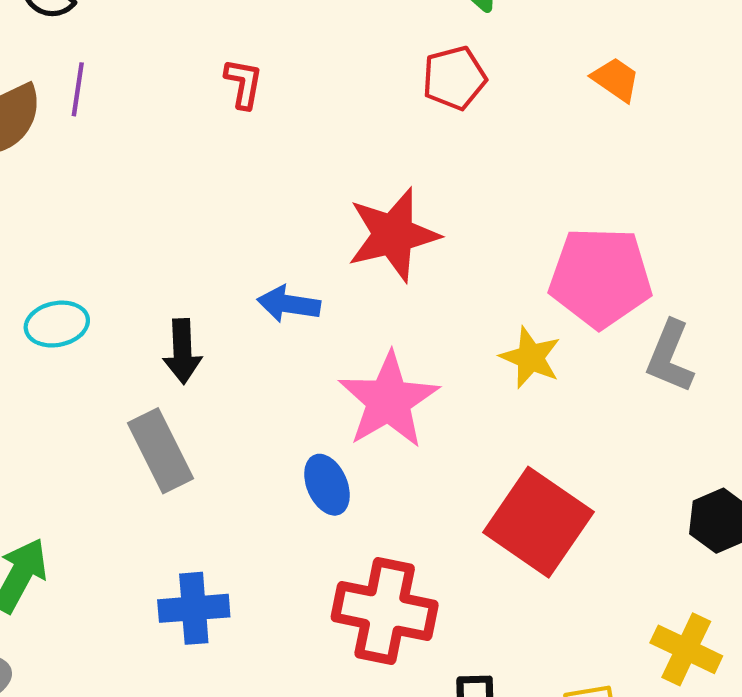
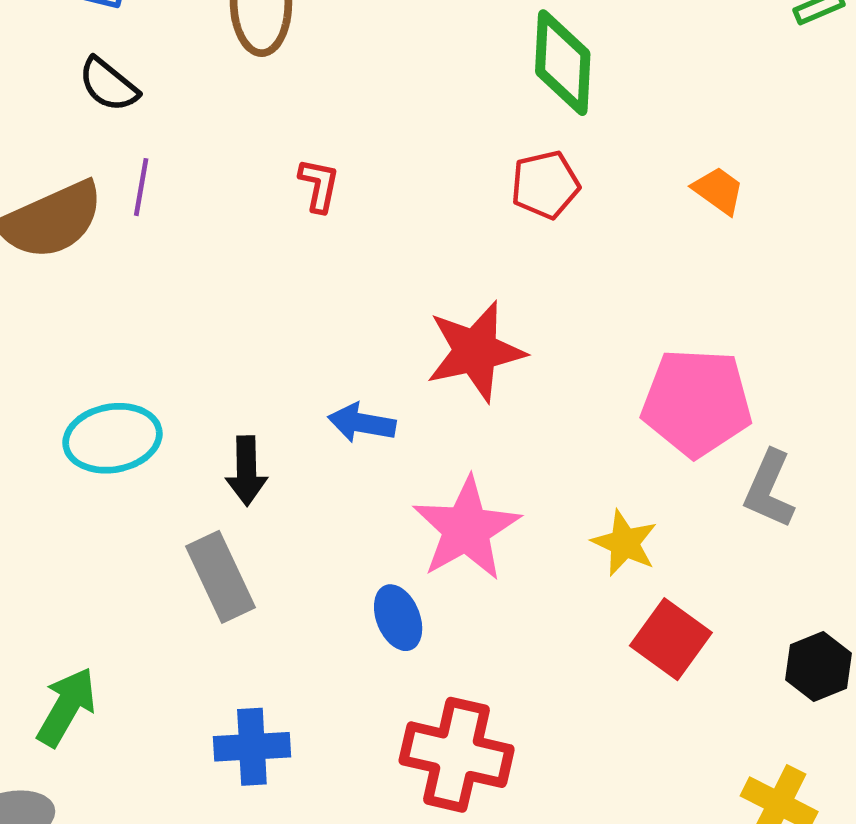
cyan ellipse: (57, 324) -> (113, 438), size x1.4
yellow star: (530, 358) -> (625, 543), moved
red square: (538, 522) -> (671, 639), moved, size x0.7

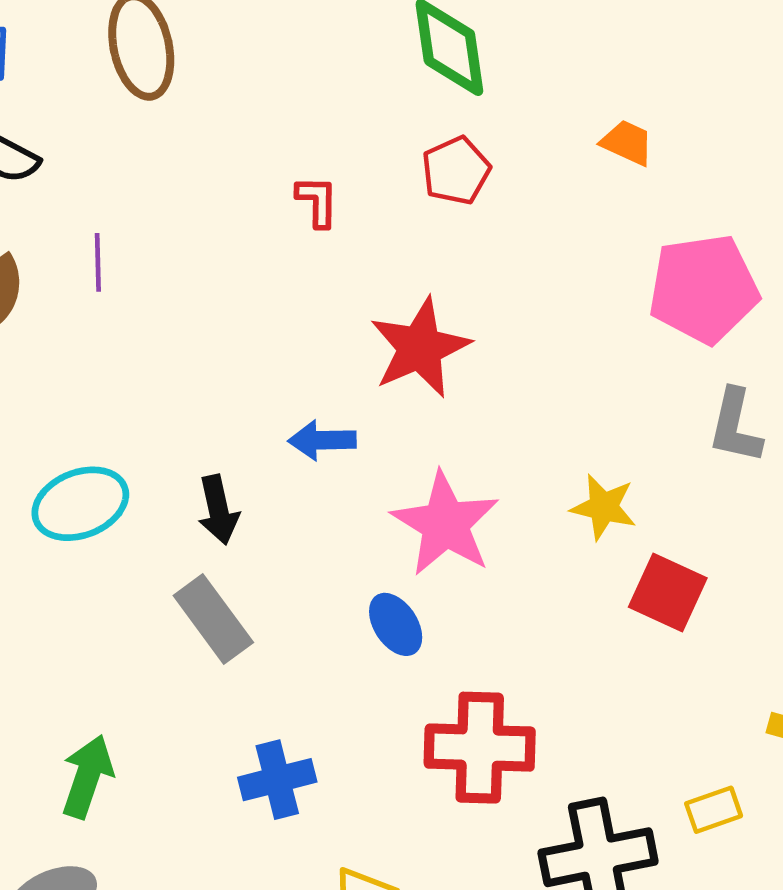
red L-shape: (319, 185) -> (317, 201), moved
purple line: (141, 187) -> (98, 262), moved
pink pentagon: (697, 402) -> (704, 289), moved

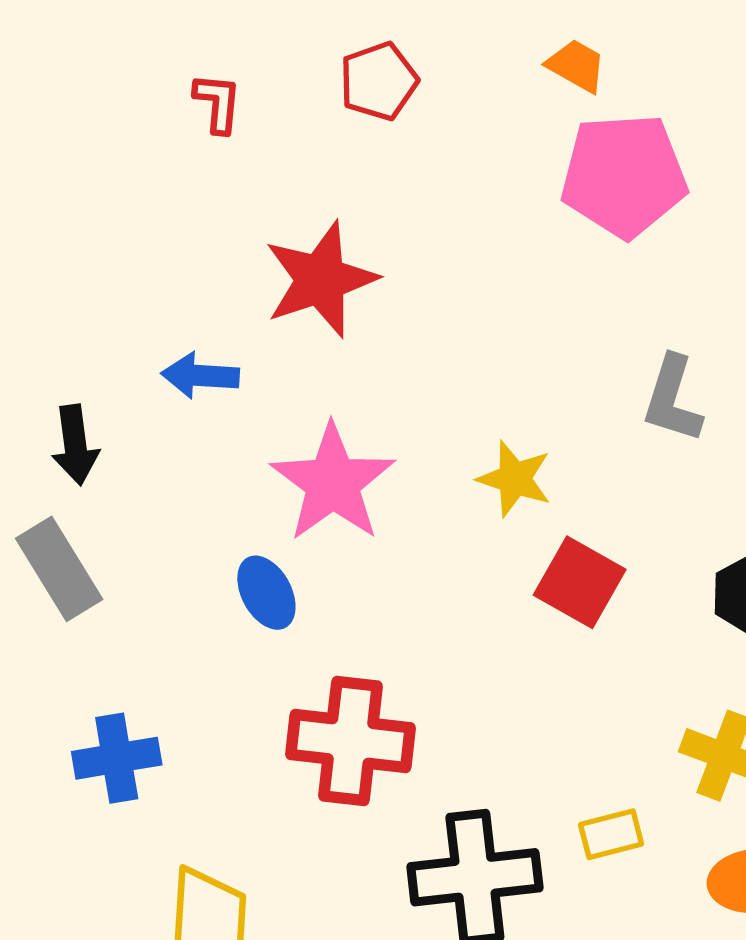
pink pentagon: (704, 289) -> (624, 176), moved

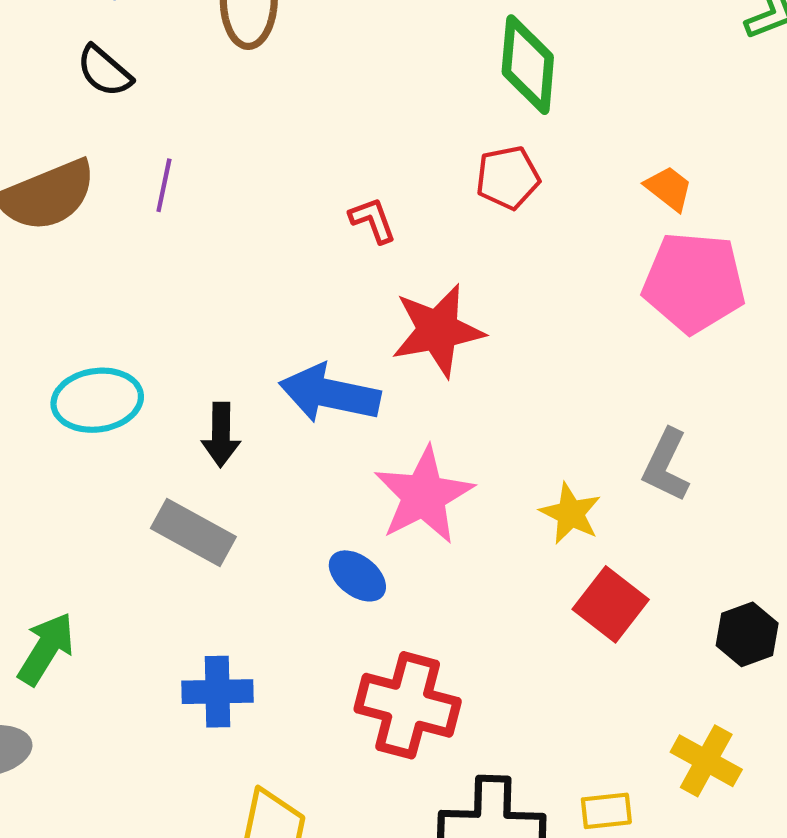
red L-shape: (218, 103) -> (373, 220), moved, turned -34
blue arrow: (200, 376) -> (330, 394), size x1.6
gray L-shape: (672, 399) -> (666, 465), moved
gray rectangle: (59, 569) -> (193, 533), turned -38
blue ellipse: (266, 593) -> (357, 576), turned -32

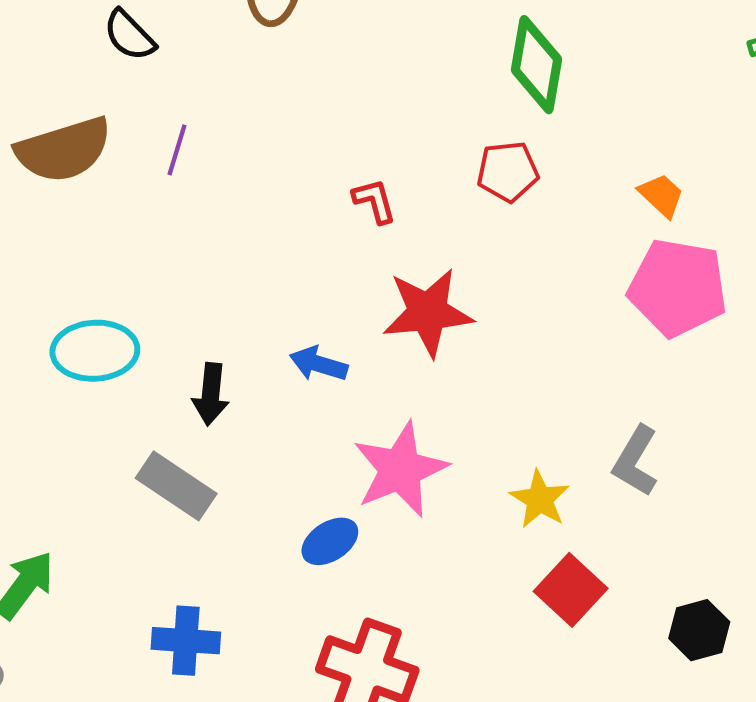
blue arrow: (330, 394) -> (319, 364), size x0.6
blue ellipse: (357, 576) -> (330, 541), turned -76

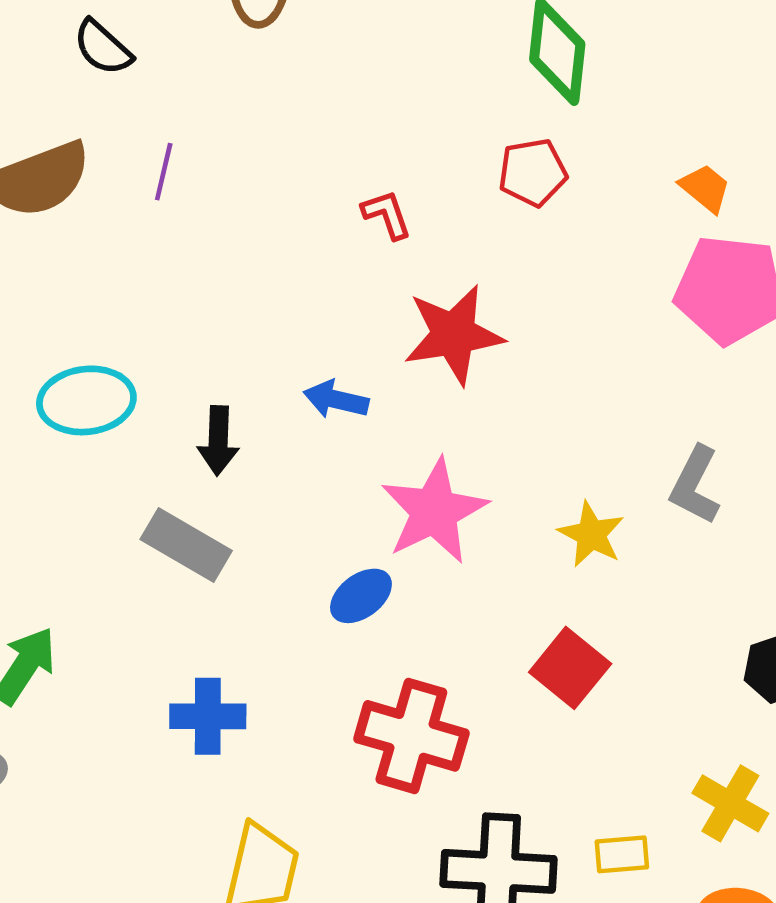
red square: (571, 590) -> (570, 668), moved

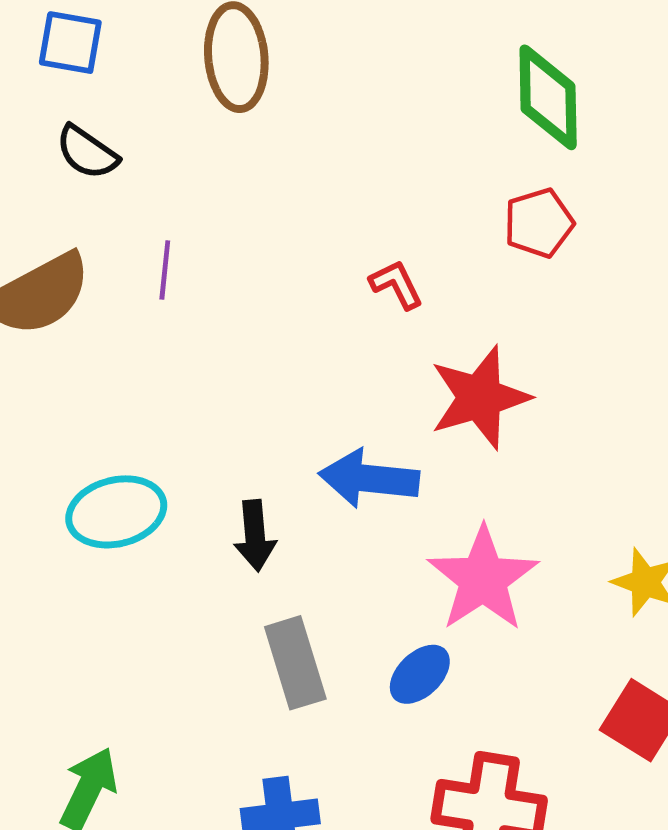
blue arrow: (336, 399) -> (369, 479), size x1.5
gray rectangle: (186, 545) -> (295, 663), moved, turned 50

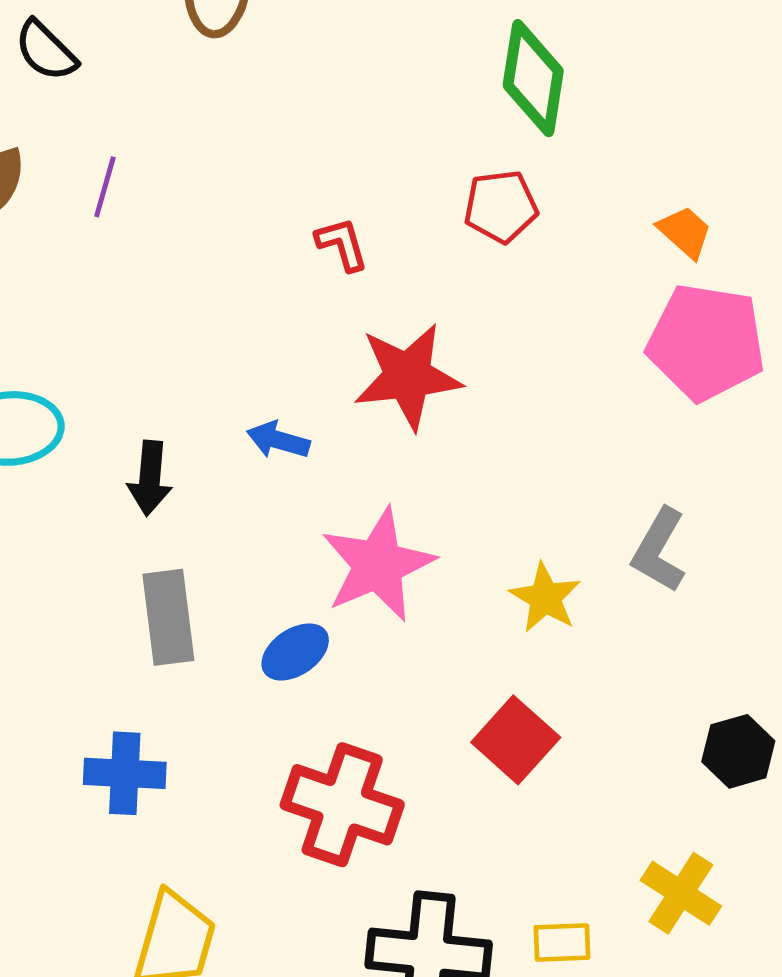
blue arrow: (369, 479) -> (278, 440), size x0.6

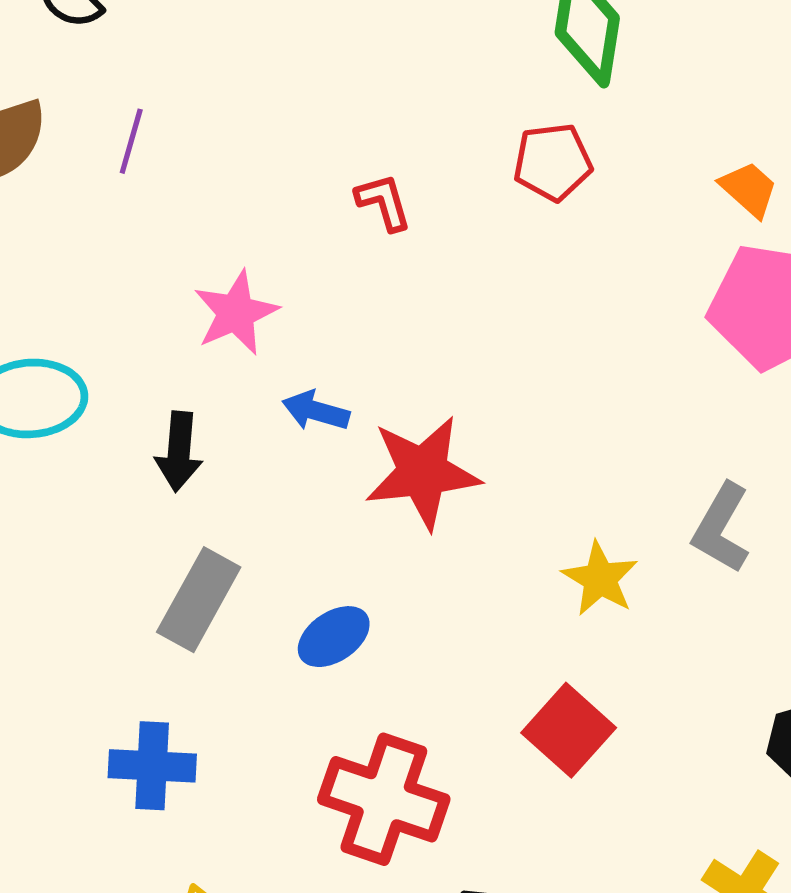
red star: (408, 376) -> (423, 472), moved
pink star: (378, 565) -> (236, 313), moved, size x0.7
gray rectangle: (168, 617) -> (199, 600), turned 36

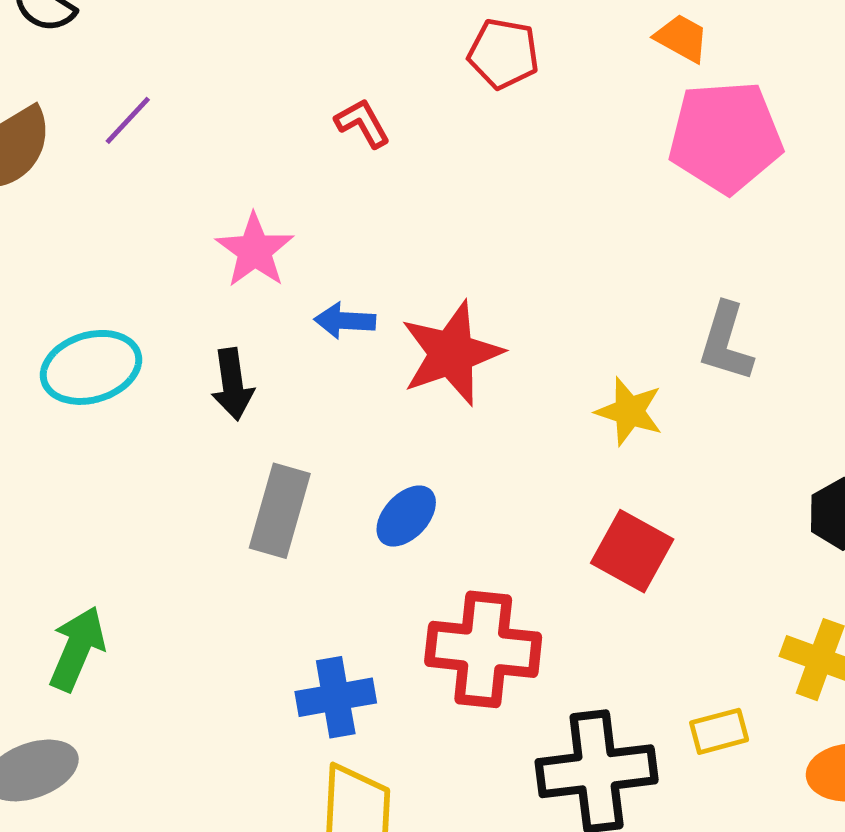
purple line: (131, 141) -> (128, 120), turned 40
red pentagon: (553, 162) -> (503, 54), turned 30
blue cross: (152, 766) -> (336, 697), moved

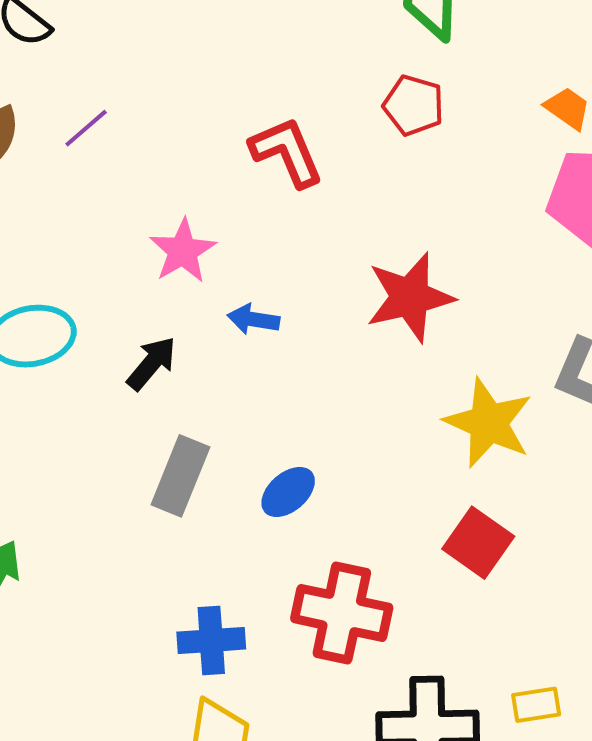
red L-shape: (363, 123) -> (287, 152), size x1.6
red star: (451, 353) -> (410, 297), moved
black arrow: (232, 384) -> (152, 363), turned -138
yellow star: (629, 411) -> (488, 423), size x1.5

